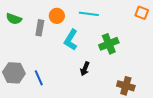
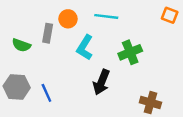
green semicircle: (14, 19) -> (21, 45), moved
black arrow: (85, 69) -> (101, 82), size x1.5

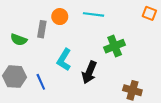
cyan L-shape: (85, 48) -> (64, 60), moved

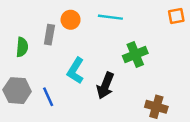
orange square: (149, 13) -> (176, 16), turned -32
green semicircle: (19, 40) -> (22, 47), turned -105

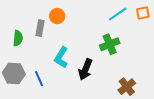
cyan line: (110, 17) -> (118, 14), moved, turned -42
brown cross: (156, 107) -> (127, 87), turned 36

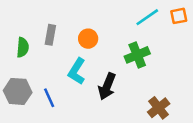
orange circle: (57, 16) -> (88, 39), moved

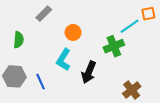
cyan line: (147, 17) -> (130, 26), moved
gray rectangle: (50, 35) -> (44, 14), moved, turned 35

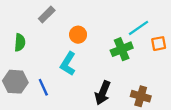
orange square: (148, 14) -> (159, 44), moved
black arrow: (89, 72) -> (103, 93), moved
brown cross: (132, 90) -> (141, 96), turned -36

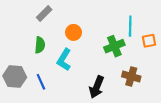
cyan line: (138, 28) -> (130, 26), turned -54
green semicircle: (20, 42) -> (40, 45), moved
brown cross: (141, 96) -> (131, 76), moved

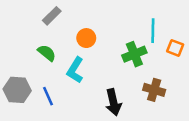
orange square: (149, 41) -> (175, 48), turned 32
green semicircle: (40, 45) -> (47, 53), turned -56
black arrow: (97, 87) -> (113, 102), turned -35

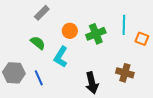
green cross: (134, 54) -> (96, 34), moved

